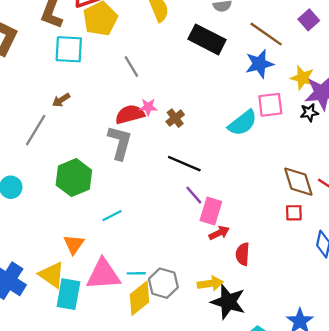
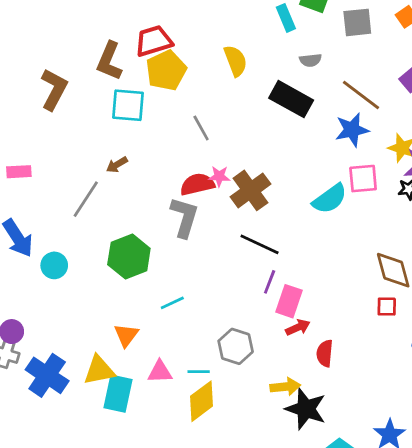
brown cross: (175, 118) -> (251, 190), size x1.8
purple line: (194, 195) -> (270, 282), turned 60
pink triangle: (103, 274) -> (160, 372), size x0.6
yellow triangle: (52, 275) -> (99, 370), turned -48
gray hexagon: (163, 283) -> (236, 346), moved

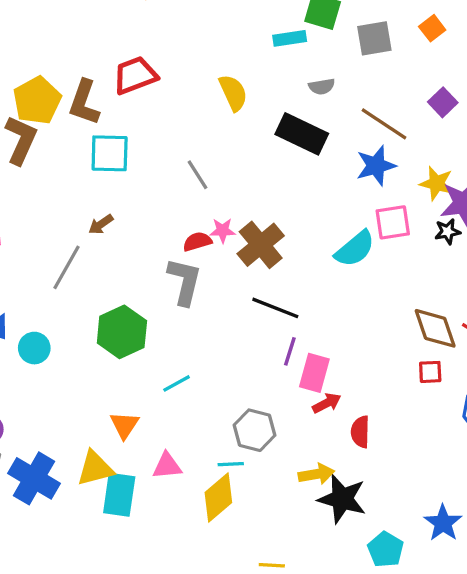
cyan rectangle: (286, 18) -> (290, 38), turned -72
yellow pentagon: (166, 70) -> (37, 100), moved
red semicircle: (197, 184) -> (197, 242), size x0.7
cyan line: (199, 372) -> (231, 464), moved

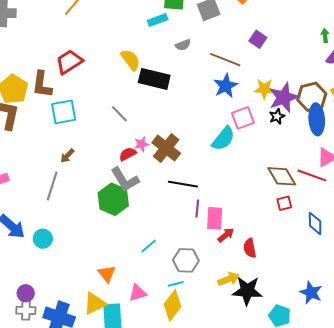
black rectangle: (302, 134) -> (154, 79), moved
gray L-shape: (184, 281) -> (125, 180), turned 148
green hexagon: (122, 332) -> (113, 199), moved
cyan line: (177, 383) -> (149, 246), moved

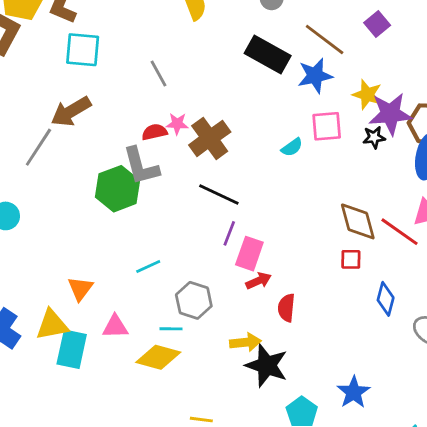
black rectangle: (154, 79) -> (268, 55), moved
cyan semicircle: (223, 139) -> (292, 147), size x0.6
brown arrow: (67, 156) -> (71, 111), size x1.8
yellow diamond: (172, 305) -> (158, 357), turned 52

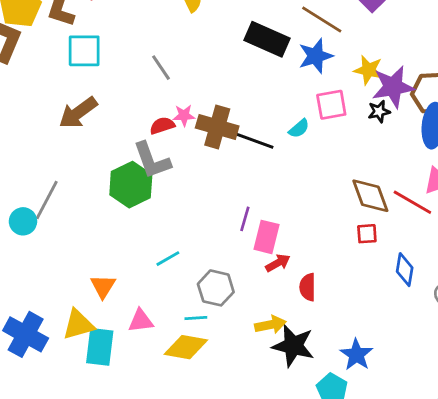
brown cross: (210, 138) -> (217, 127), turned -33
gray line: (38, 147) -> (47, 200), moved
black line: (219, 194) -> (253, 140), moved
blue star: (354, 392) -> (356, 355), moved

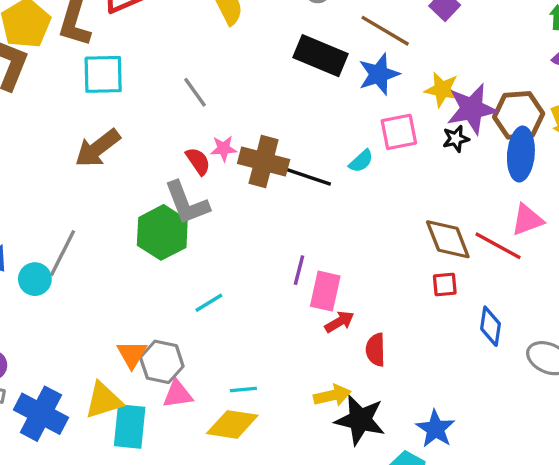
red semicircle: (162, 126) -> (198, 161), turned 75
cyan line: (168, 259) -> (209, 303), moved
gray hexagon: (216, 288) -> (162, 362), moved

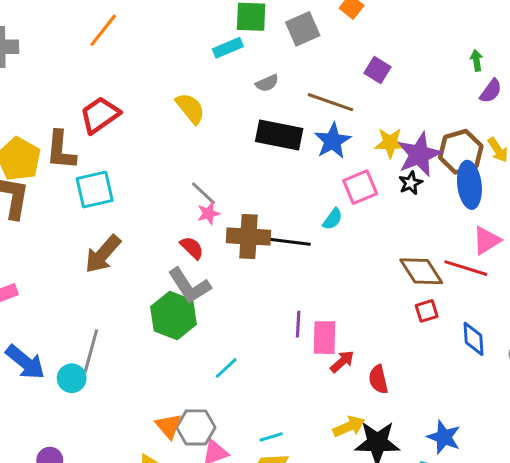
gray line: (195, 92) -> (203, 193), moved
pink star: (224, 149) -> (208, 213), moved

